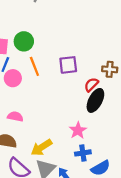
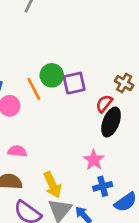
green circle: (24, 41) -> (52, 75), moved
brown cross: (110, 69) -> (124, 83), turned 32
yellow arrow: (41, 147) -> (52, 185), turned -75

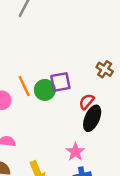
green circle: (52, 75) -> (45, 90), moved
brown cross: (124, 83) -> (105, 69), moved

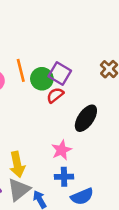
purple square: (60, 82) -> (60, 74), turned 30
red semicircle: (87, 102) -> (55, 95), moved

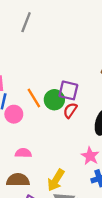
yellow arrow: (17, 164) -> (56, 180), turned 60

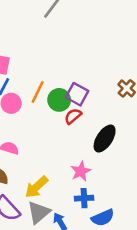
orange line: (34, 98) -> (38, 92), turned 42

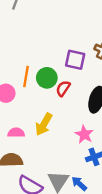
purple square: (77, 94) -> (75, 60), moved
yellow arrow: (37, 187) -> (44, 124), moved

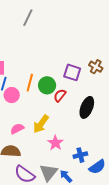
pink semicircle: (16, 133) -> (17, 129), turned -32
pink star: (84, 134) -> (55, 143), moved

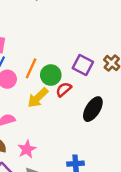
yellow arrow: (41, 124) -> (38, 98), moved
pink star: (55, 143) -> (27, 149), moved

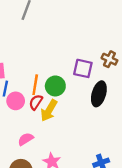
red semicircle: (64, 89) -> (36, 102), moved
black ellipse: (93, 109) -> (99, 94), moved

